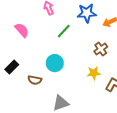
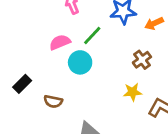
pink semicircle: (22, 30) -> (60, 42), moved, turned -70
cyan circle: (55, 63) -> (80, 62), moved

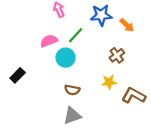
orange arrow: (154, 23) -> (127, 25), turned -112
brown semicircle: (53, 101) -> (72, 90), moved

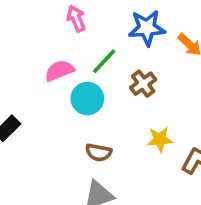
brown cross: (117, 55) -> (143, 84), moved

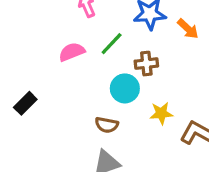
brown cross: (143, 84) -> (146, 64), turned 30
cyan circle: (87, 99) -> (125, 88), moved

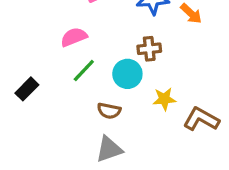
green line: (112, 44) -> (84, 71), moved

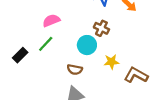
brown cross: (149, 49) -> (101, 28), turned 32
green line: (84, 71) -> (46, 44), moved

